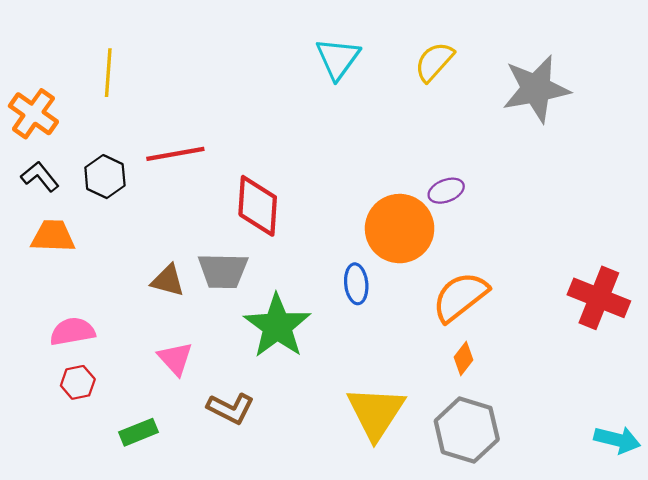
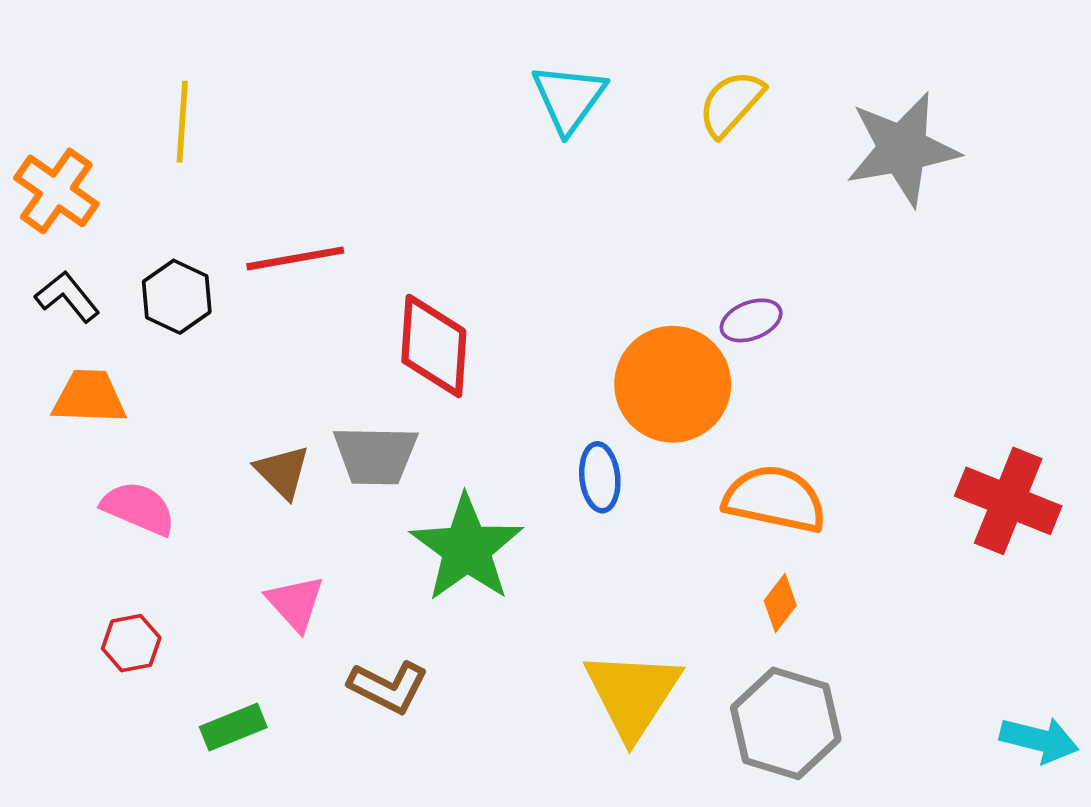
brown triangle: (168, 281) -> (282, 472), turned 30
orange semicircle: (460, 297) -> (775, 499), turned 50
pink semicircle: (72, 331) -> (138, 508), moved, turned 33

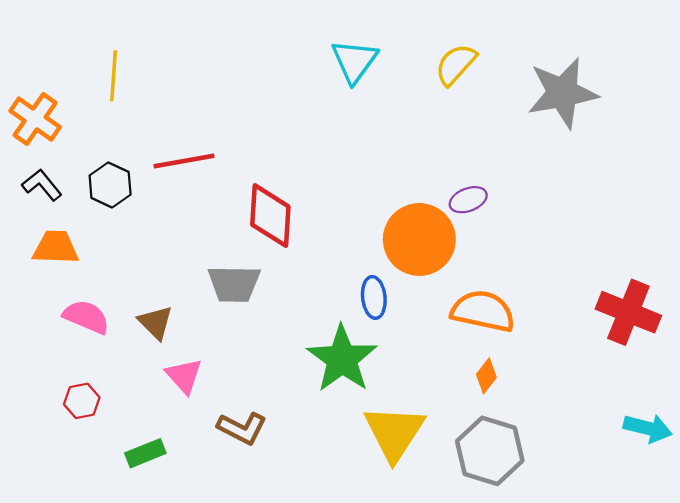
brown triangle: (282, 472) -> (156, 322), moved
green star: (467, 548) -> (342, 359), moved
cyan arrow: (1039, 740) -> (648, 428), moved

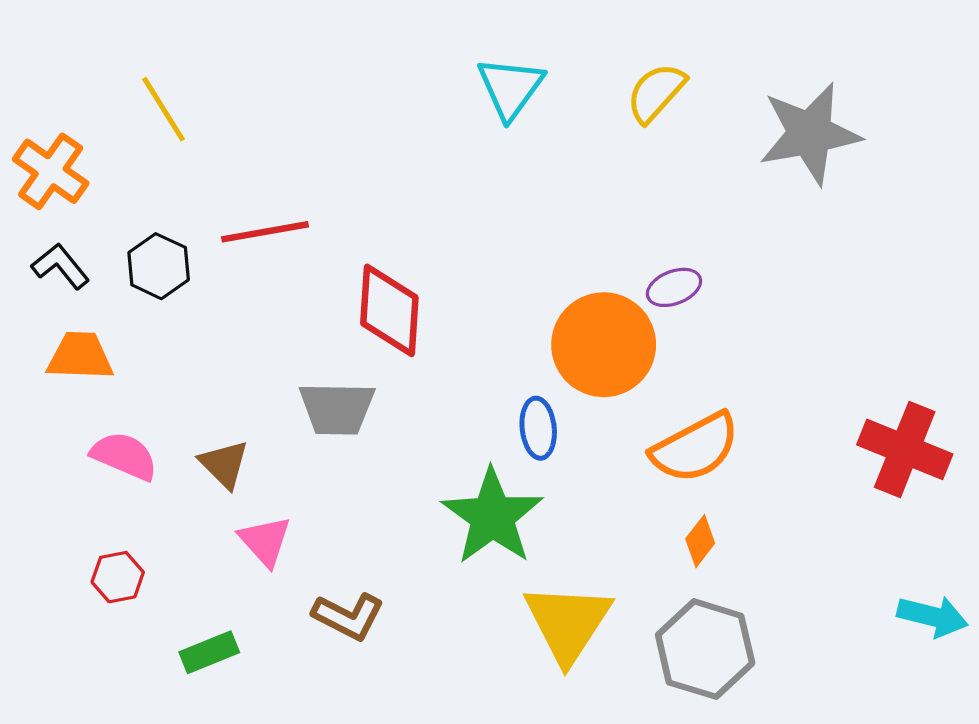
yellow line: (114, 76) -> (164, 109), turned -36
orange semicircle: (483, 311) -> (695, 448), turned 140

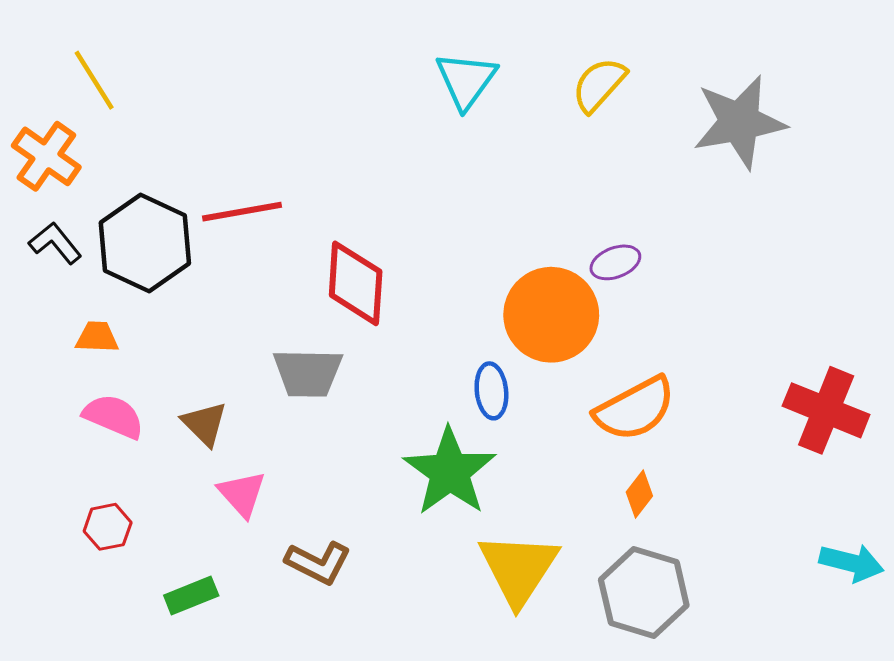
yellow line: (164, 109) -> (94, 80), moved
black hexagon: (159, 266) -> (145, 243), size x1.6
orange trapezoid: (80, 356) -> (97, 337), moved, size x0.7

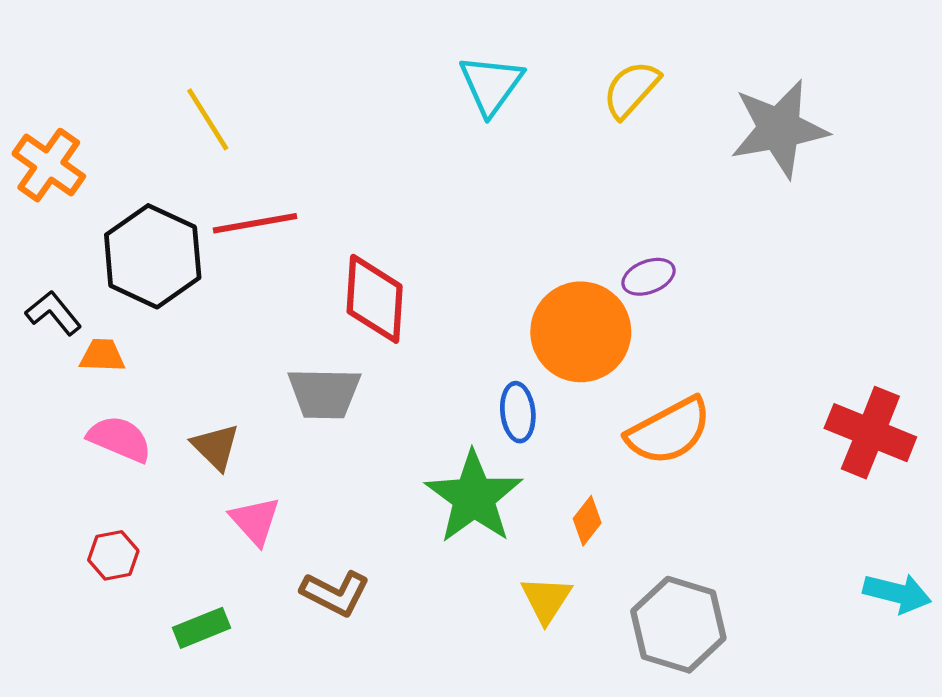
yellow line: (94, 80) -> (208, 119), moved
black L-shape: (55, 243) -> (53, 313), moved
orange diamond: (639, 494) -> (587, 521), moved
yellow triangle: (518, 569) -> (546, 599), size x0.6

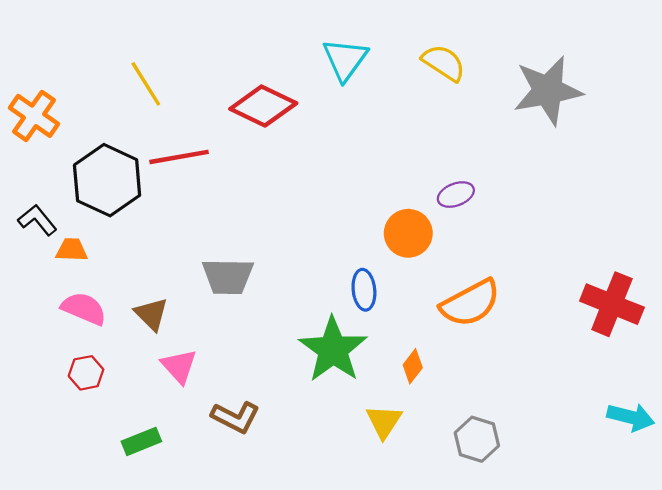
yellow semicircle: (631, 89) -> (444, 63), turned 81
red diamond: (375, 299) -> (263, 106), moved, turned -68
orange circle: (581, 332) -> (408, 233), size x0.7
red hexagon: (113, 555) -> (86, 373), moved
gray hexagon: (678, 625) -> (477, 439), size x0.7

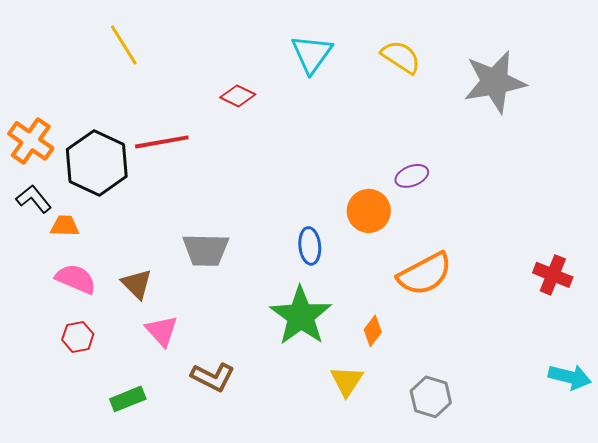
yellow line: (146, 84) -> (124, 45), moved
red diamond: (263, 106) -> (238, 96), size x0.6
orange cross: (34, 116) -> (31, 141), moved
blue ellipse: (364, 290) -> (310, 246), moved
red cross: (612, 304) -> (553, 275), size x0.7

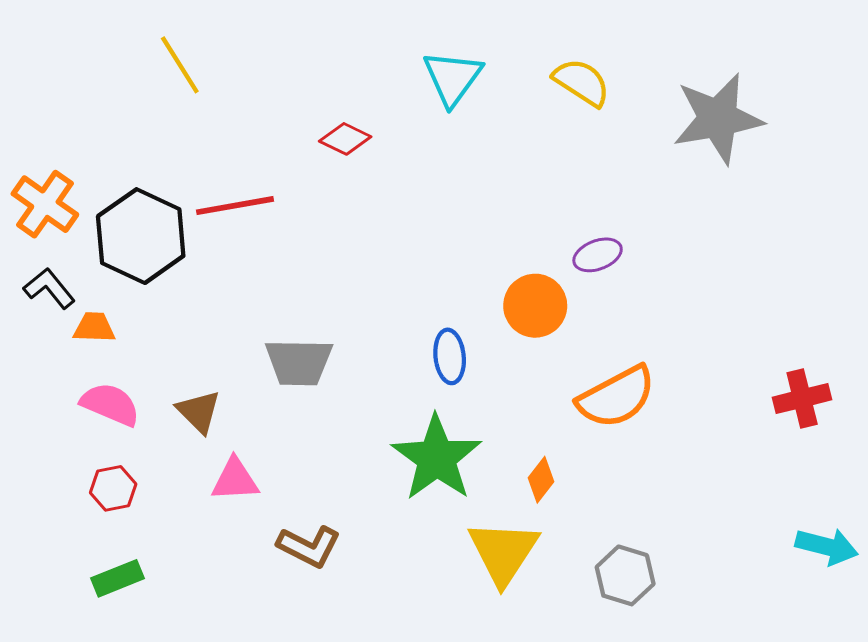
red cross: (553, 275) -> (802, 398), turned -36
pink triangle: (162, 331) -> (235, 480), turned -51
yellow triangle: (347, 381) -> (503, 552), size x1.5
green rectangle: (128, 399) -> (117, 578), moved

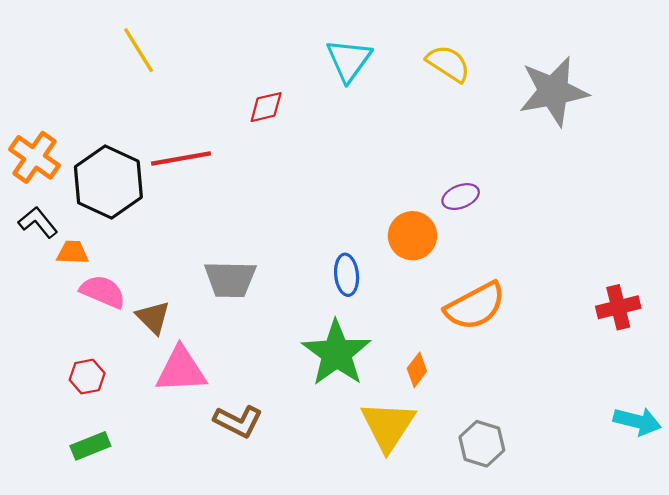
red diamond: (345, 139) -> (266, 107), turned -39
pink semicircle: (110, 404) -> (103, 292), moved
pink triangle: (235, 480) -> (181, 370), size x1.4

